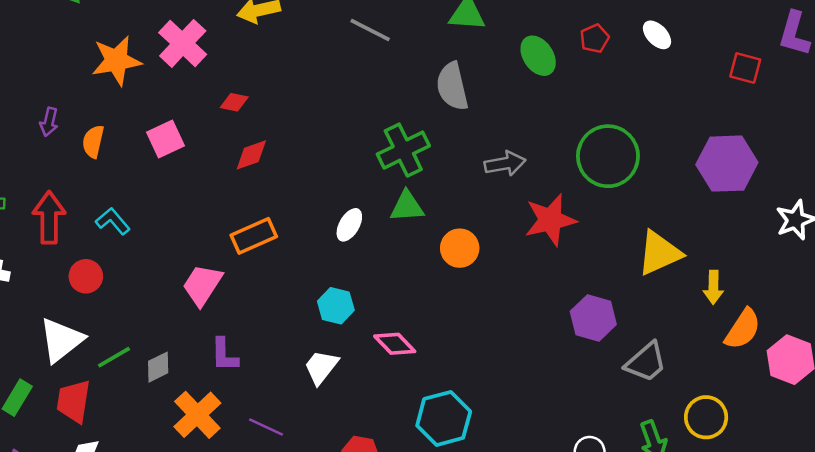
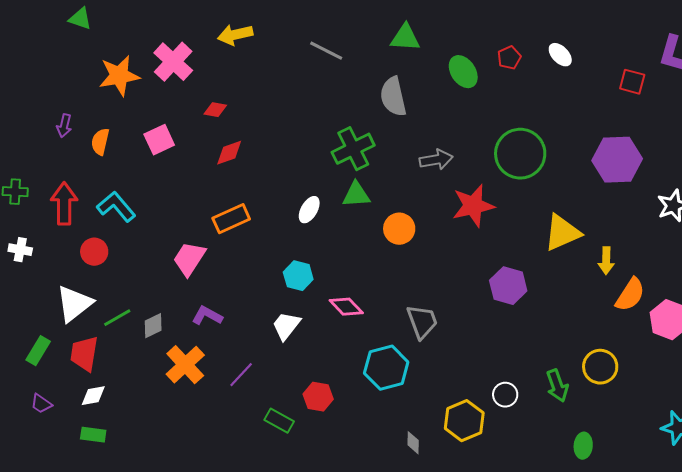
cyan L-shape: (113, 221) -> (116, 207), size x1.4
purple L-shape: (224, 355) -> (207, 316), turned 120
gray trapezoid: (646, 362) -> (422, 322), moved, turned -69
purple line: (266, 427) -> (241, 375), turned -72

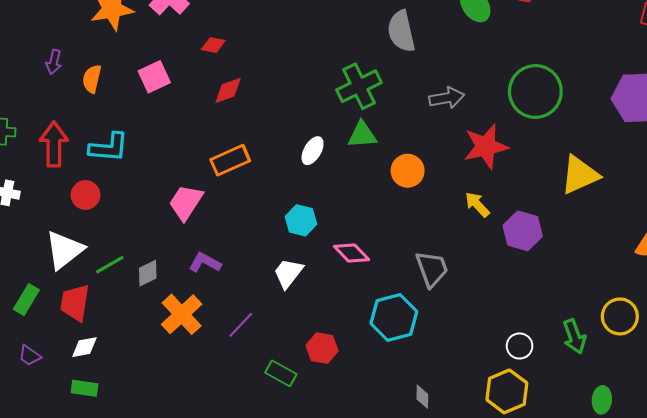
cyan L-shape: (116, 207) -> (109, 147), turned 135
yellow arrow: (606, 261) -> (477, 204), moved, turned 136
yellow hexagon: (464, 421) -> (507, 391), moved

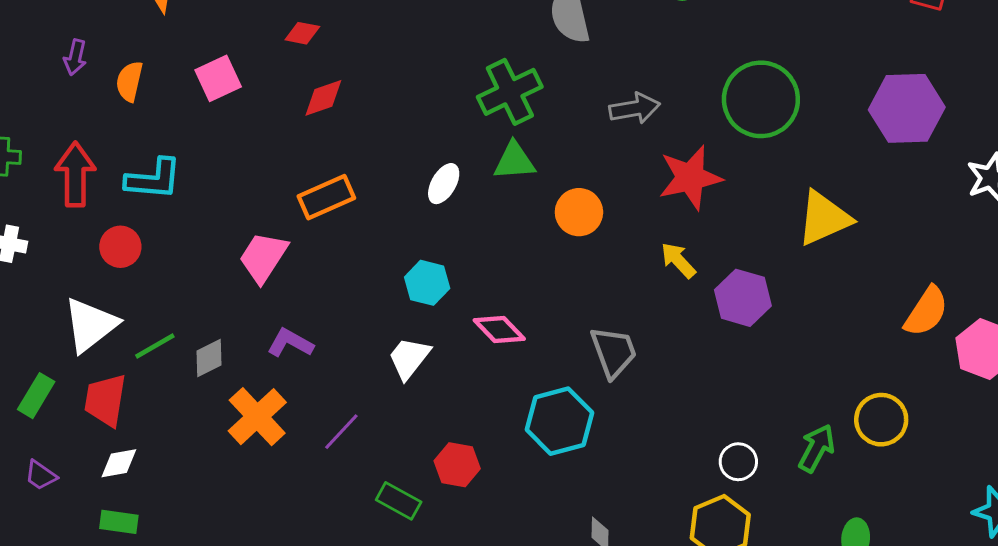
green arrow: (574, 336) -> (817, 448), turned -132

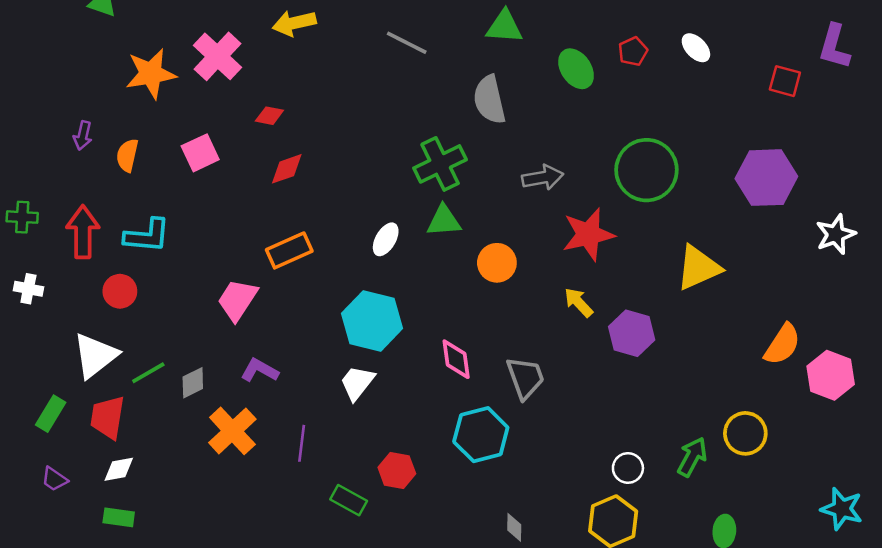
cyan hexagon: (427, 283) -> (372, 321), size x1.6
pink diamond: (499, 329) -> (456, 359), moved, turned 36
purple line: (341, 432) -> (302, 443), turned -36

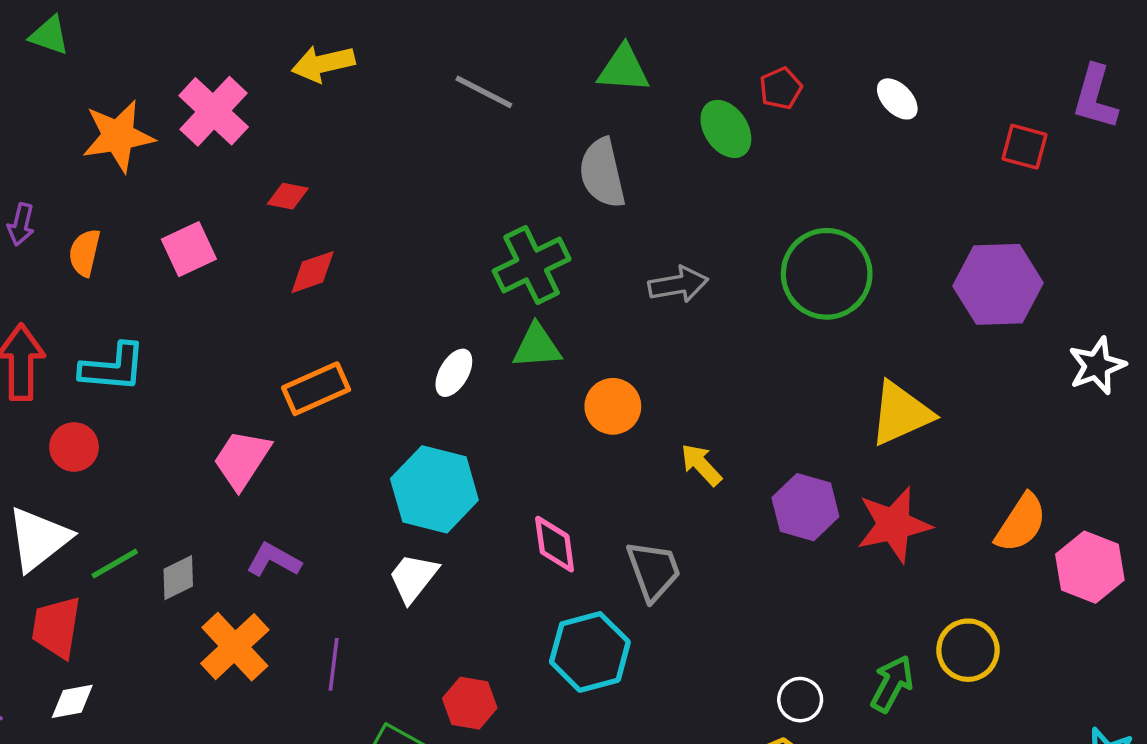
red pentagon: (633, 51) -> (781, 88), moved
red star: (588, 234) -> (894, 525), moved
yellow arrow: (578, 302) -> (701, 465), moved

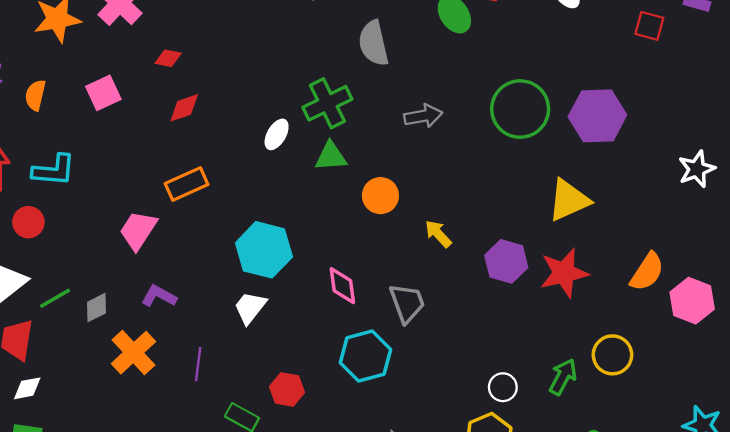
purple hexagon: (998, 284) -> (597, 116), moved
white ellipse: (454, 373) -> (277, 134), moved

